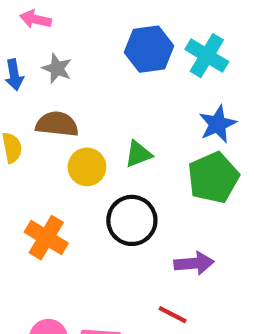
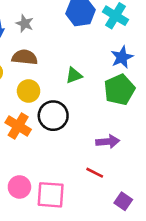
yellow circle: (87, 167) -> (29, 91), moved
black circle: (132, 220) -> (53, 116), moved

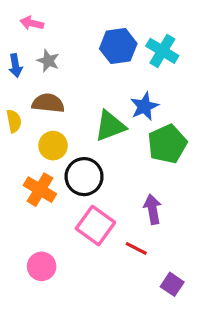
blue star: (122, 57) -> (144, 106), moved
green triangle: (74, 75) -> (110, 126), size x1.5
purple arrow: (108, 142) -> (153, 209), turned -95
pink square: (51, 195) -> (95, 226), moved, turned 32

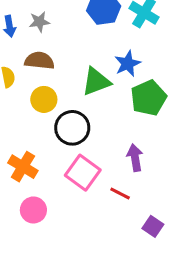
gray star: (48, 61) -> (39, 22), turned -30
orange cross: (40, 190) -> (23, 167), moved

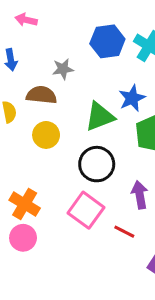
gray star: (39, 22) -> (63, 69), moved
black circle: (72, 128) -> (97, 164), moved
pink circle: (33, 210) -> (23, 238), moved

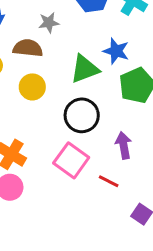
blue star: (132, 98) -> (116, 51), turned -30

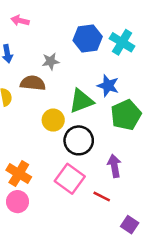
yellow circle: (32, 87) -> (53, 120), moved

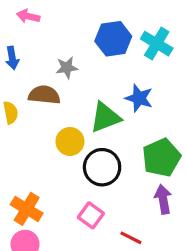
green pentagon: (126, 115) -> (161, 158), moved
purple arrow: (114, 166) -> (163, 199), moved
pink square: (70, 179) -> (91, 215), size x0.7

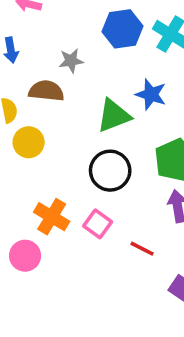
yellow circle: (70, 141) -> (29, 142), moved
orange cross: (27, 209) -> (52, 217), moved

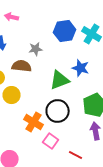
orange cross: (52, 217) -> (34, 122), moved

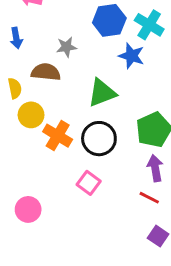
blue star: (81, 68) -> (131, 56), moved
orange cross: (34, 122) -> (58, 136), moved
red line: (76, 155) -> (149, 198), moved

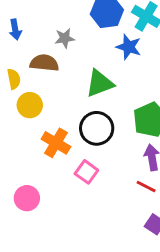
orange cross: (58, 136) -> (56, 143), moved

